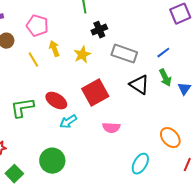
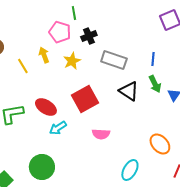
pink pentagon: (37, 26) -> (60, 32), moved
blue line: (163, 53) -> (153, 59), turned -48

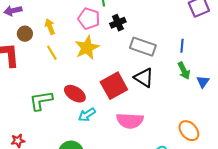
yellow arrow: (44, 55) -> (50, 27), moved
yellow star: (72, 61) -> (87, 48), moved, size x1.4
black triangle: (129, 91) -> (144, 78), moved
pink semicircle: (101, 134) -> (130, 121), size x1.5

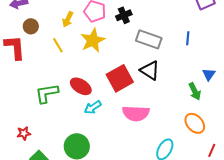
yellow arrow: (50, 27) -> (68, 19), moved, turned -133
green arrow: (184, 71) -> (195, 91), moved

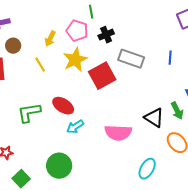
black triangle: (150, 70) -> (154, 118), moved
red square: (120, 78) -> (102, 76), moved

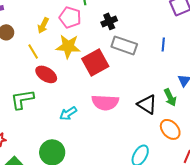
black cross: (106, 35) -> (109, 21), moved
yellow star: (75, 60) -> (68, 46), turned 30
red ellipse: (63, 106) -> (46, 74), moved
pink semicircle: (118, 133) -> (105, 102), moved

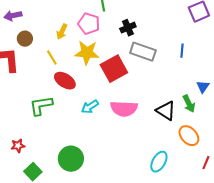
cyan arrow: (68, 113) -> (90, 107), moved

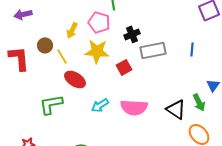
black cross: (128, 28) -> (132, 34), moved
brown circle: (25, 39) -> (45, 45), moved
gray rectangle: (143, 52) -> (153, 50), turned -30
red square: (114, 69) -> (124, 67), size x0.6

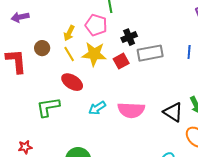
yellow line: (62, 56) -> (69, 54), moved
red square: (124, 67) -> (121, 61), moved

